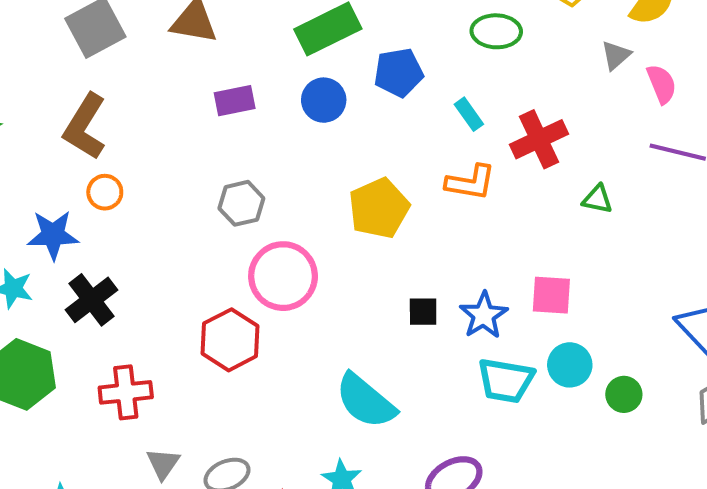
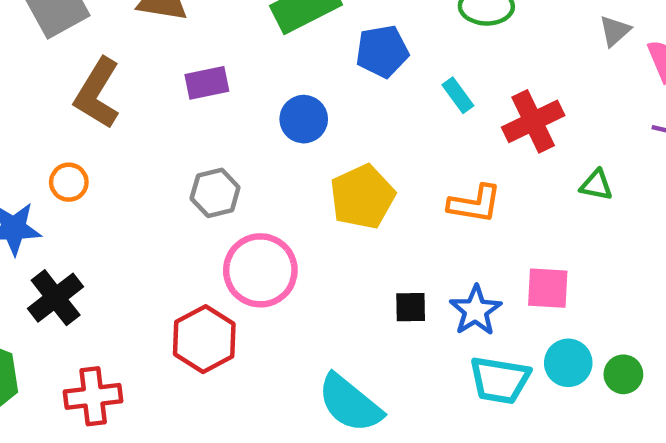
blue circle: (324, 100) -> (304, 119), moved
brown L-shape: (85, 127) -> (97, 93), moved
orange L-shape: (471, 182) -> (475, 204), moved
green circle: (624, 394) -> (623, 374), moved

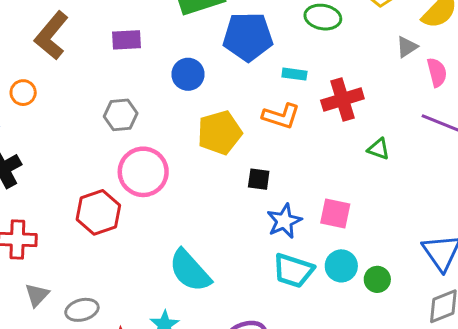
blue pentagon: (382, 51) -> (248, 37), size x1.4
cyan rectangle: (458, 95) -> (294, 74), turned -55
orange L-shape: (475, 204) -> (281, 116), moved
black square: (411, 307) -> (259, 179), moved

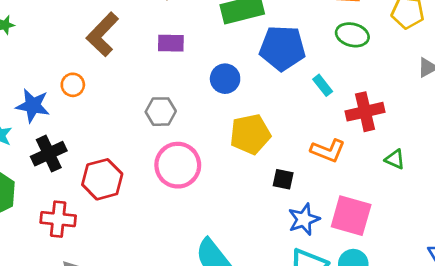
cyan rectangle: (294, 74) -> (323, 85), turned 40
orange L-shape: (281, 116) -> (328, 151), moved
red hexagon: (98, 212) -> (102, 179), moved
pink square: (335, 213) -> (351, 216), size x1.4

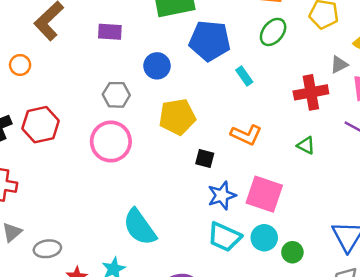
green ellipse: (352, 35) -> (273, 32), turned -68
gray hexagon: (161, 112) -> (116, 95), moved
red cross: (365, 112) -> (311, 92), moved
red hexagon: (102, 179) -> (41, 125), moved

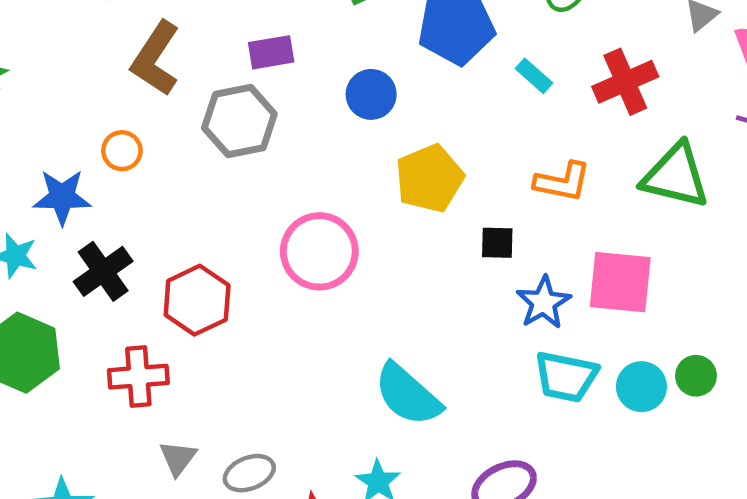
red cross: (311, 92) -> (625, 82), moved
gray hexagon: (116, 95) -> (239, 121), moved, size x1.4
red hexagon: (41, 125) -> (197, 300), moved
green triangle: (306, 145) -> (676, 176), size x2.0
cyan circle: (264, 238) -> (641, 387), moved

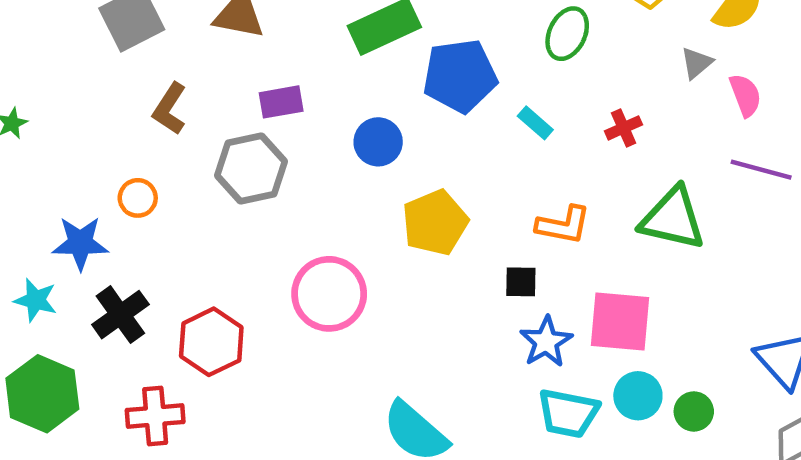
brown L-shape: (156, 59) -> (170, 109), size x0.7
red cross: (625, 82) -> (624, 128), size x0.6
black square: (497, 243) -> (521, 282), moved
cyan circle: (641, 387) -> (638, 396), moved

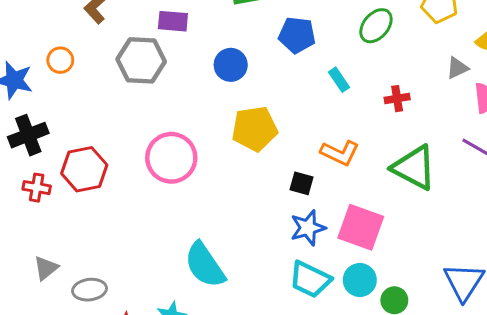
blue pentagon: (460, 76) -> (297, 35), size x0.7
red cross: (155, 416) -> (37, 188), moved, size x0.7

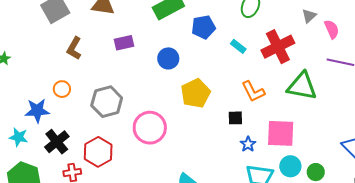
gray hexagon: (141, 60) -> (107, 102), moved
red cross: (397, 99) -> (278, 47), size x2.0
orange L-shape: (340, 153) -> (253, 92), turned 55
blue star: (308, 228) -> (248, 144), size x0.7

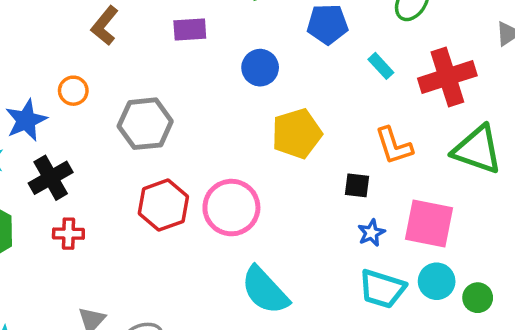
blue star: (37, 111) -> (26, 120), turned -30
pink circle: (150, 128) -> (231, 208), moved
red hexagon: (98, 152) -> (163, 205), moved

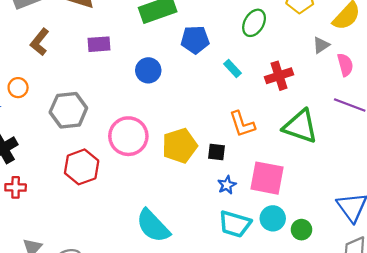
red cross: (447, 77) -> (279, 76), size x0.7
yellow pentagon: (297, 133) -> (180, 146), moved
pink circle: (231, 208) -> (128, 136), moved

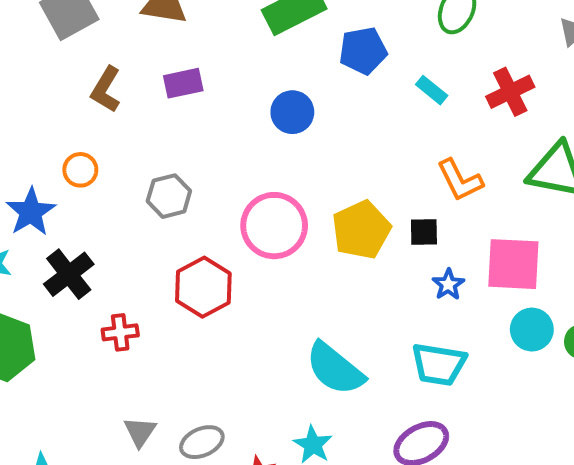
purple rectangle: (99, 44) -> (183, 83), moved
gray hexagon: (68, 110) -> (169, 196), size x0.7
red cross: (16, 187) -> (120, 332), moved
cyan trapezoid: (235, 224) -> (439, 364), moved

